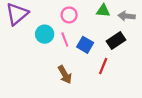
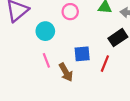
pink line: (65, 39) -> (46, 60), moved
blue square: (85, 45) -> (82, 54), moved, turned -35

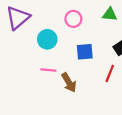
blue square: (82, 54) -> (85, 52), moved
pink line: (46, 60) -> (48, 70), turned -64

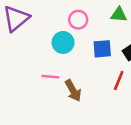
cyan circle: (47, 39) -> (63, 42), moved
blue square: (85, 52) -> (102, 49), moved

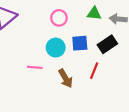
cyan circle: (63, 42) -> (56, 48), moved
brown arrow: (73, 91) -> (66, 78), moved

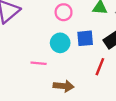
brown arrow: (66, 78) -> (64, 86), moved, turned -54

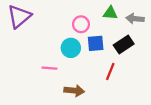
pink circle: (64, 12) -> (81, 24), moved

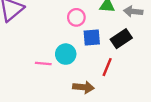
cyan circle: (71, 48) -> (66, 54), moved
brown arrow: (74, 91) -> (83, 87), moved

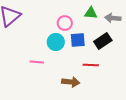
cyan circle: (66, 54) -> (56, 42), moved
red line: (107, 67) -> (91, 65), turned 70

